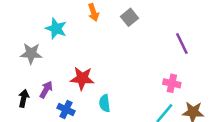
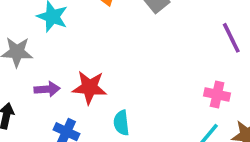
purple arrow: (46, 90) -> (47, 89), moved, turned 56

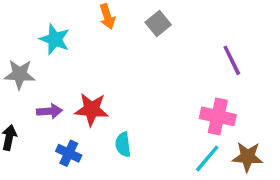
pink cross: (217, 95) -> (218, 116), size x1.4

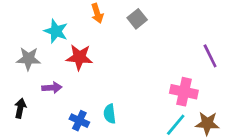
purple line: (232, 60) -> (210, 56), moved
red star: (91, 109) -> (79, 57), moved
blue cross: (69, 153) -> (79, 121), moved

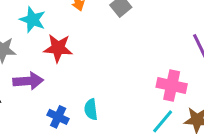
purple arrow: (52, 88) -> (28, 81), size x1.4

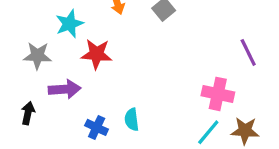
cyan star: (33, 20) -> (69, 24), turned 30

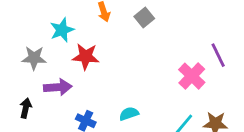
pink cross: (218, 94) -> (192, 76), moved, turned 32
cyan semicircle: (132, 119) -> (129, 114), moved, turned 78

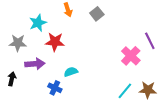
cyan semicircle: (129, 114) -> (71, 72), moved

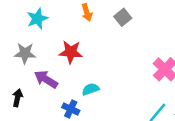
cyan star: (38, 23) -> (37, 19), moved
purple arrow: (35, 64) -> (46, 79), turned -144

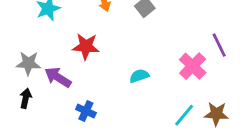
gray star: (25, 53) -> (28, 63), moved
cyan semicircle: (91, 89) -> (139, 76), moved

